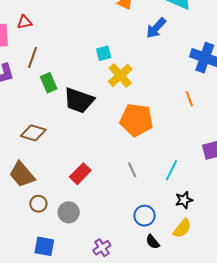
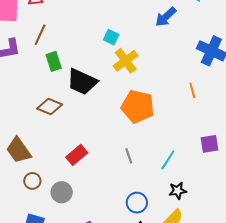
cyan square: (104, 53) -> (111, 37), turned 35
brown diamond: (33, 133) -> (50, 107), moved

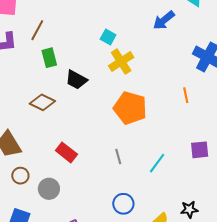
black trapezoid: (82, 82) -> (76, 80), size x0.7
red rectangle: (77, 155) -> (66, 152), turned 75
black star: (178, 191) -> (189, 209), moved

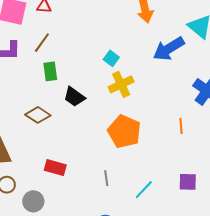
blue arrow: (164, 20) -> (169, 49), size x1.4
red rectangle: (66, 152) -> (55, 168), turned -30

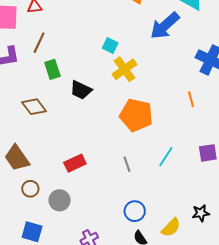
brown diamond: (38, 115) -> (34, 107), moved, turned 30
red rectangle: (55, 168) -> (75, 163), turned -30
cyan line: (144, 190) -> (166, 157), moved

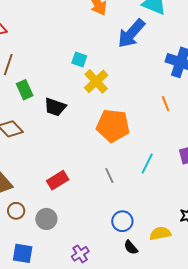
yellow semicircle: (171, 228) -> (160, 233), turned -140

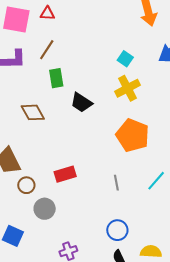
cyan square: (79, 59) -> (125, 59), moved
brown circle: (16, 211) -> (26, 185), moved

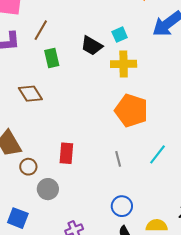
cyan square: (125, 59) -> (120, 35), turned 35
yellow cross: (128, 88) -> (124, 64), turned 30
black trapezoid: (81, 103) -> (92, 46), moved
red rectangle: (65, 174) -> (66, 153), turned -65

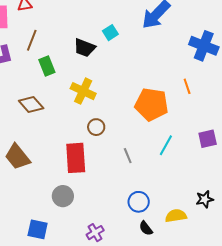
yellow cross: (124, 64) -> (83, 91), moved, turned 35
orange pentagon: (131, 111) -> (152, 104), moved
red rectangle: (66, 153) -> (76, 158), size x1.4
brown circle: (28, 167) -> (96, 127), moved

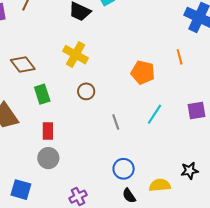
green rectangle: (47, 66) -> (42, 94), moved
orange pentagon: (152, 104) -> (143, 72), size x0.7
red rectangle: (76, 158) -> (48, 131), moved, size x0.6

